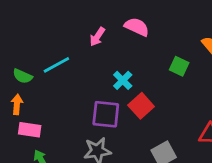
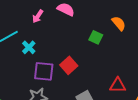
cyan cross: (123, 80) -> (29, 47), moved

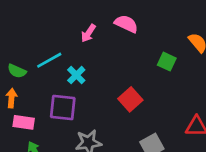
purple square: (44, 71) -> (63, 107), moved

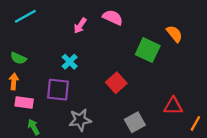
cyan line: (49, 60) -> (25, 16), moved
green square: (167, 62) -> (148, 50), size x1.5

